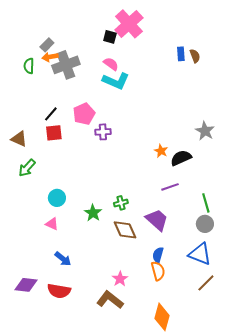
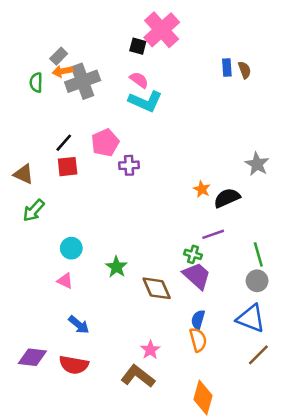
green cross: (121, 203) -> (193, 254), moved, turned 32

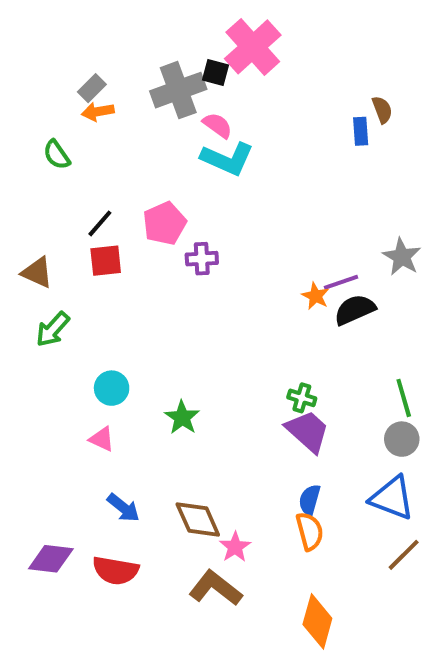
blue rectangle: (227, 67) -> (361, 131), moved
gray cross: (83, 81) -> (178, 90), moved
green semicircle: (36, 82) -> (57, 155), moved, turned -36
purple line: (213, 234) -> (341, 282), moved
brown diamond: (157, 288) -> (198, 519), moved

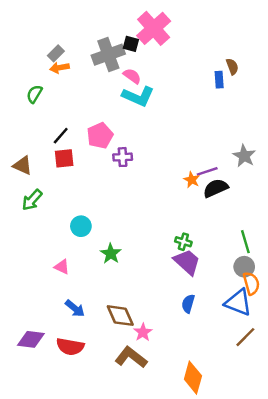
green semicircle: (57, 155) -> (34, 94), turned 66
cyan circle: (112, 388) -> (81, 226), moved
orange semicircle: (310, 531) -> (251, 283), moved

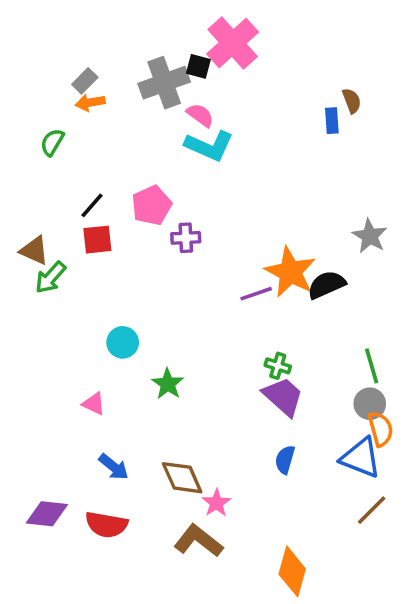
purple line: (207, 171) -> (256, 294), moved
orange star: (192, 180) -> (290, 272), size x2.0
green arrow: (32, 200) -> (51, 277), moved

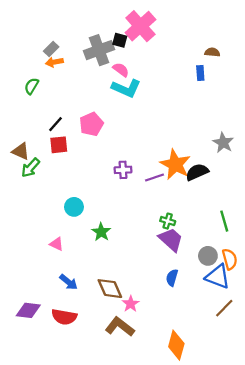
brown semicircle: (352, 101) -> (212, 52), moved, turned -64
purple cross: (186, 238) -> (123, 170), moved
gray circle: (370, 404) -> (208, 256), moved

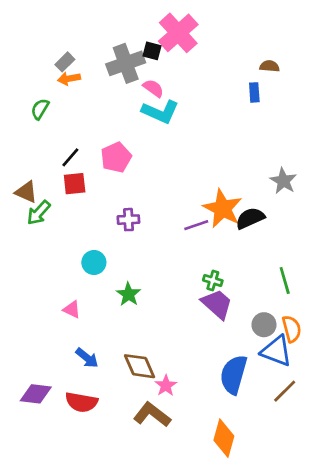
purple cross: (123, 170) -> (128, 220), moved
blue semicircle: (172, 278) -> (234, 374), moved, size x1.8

